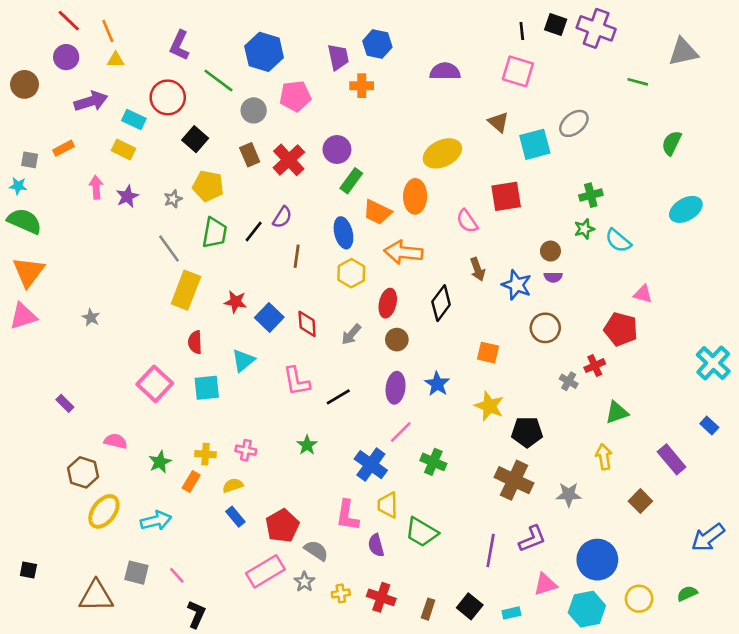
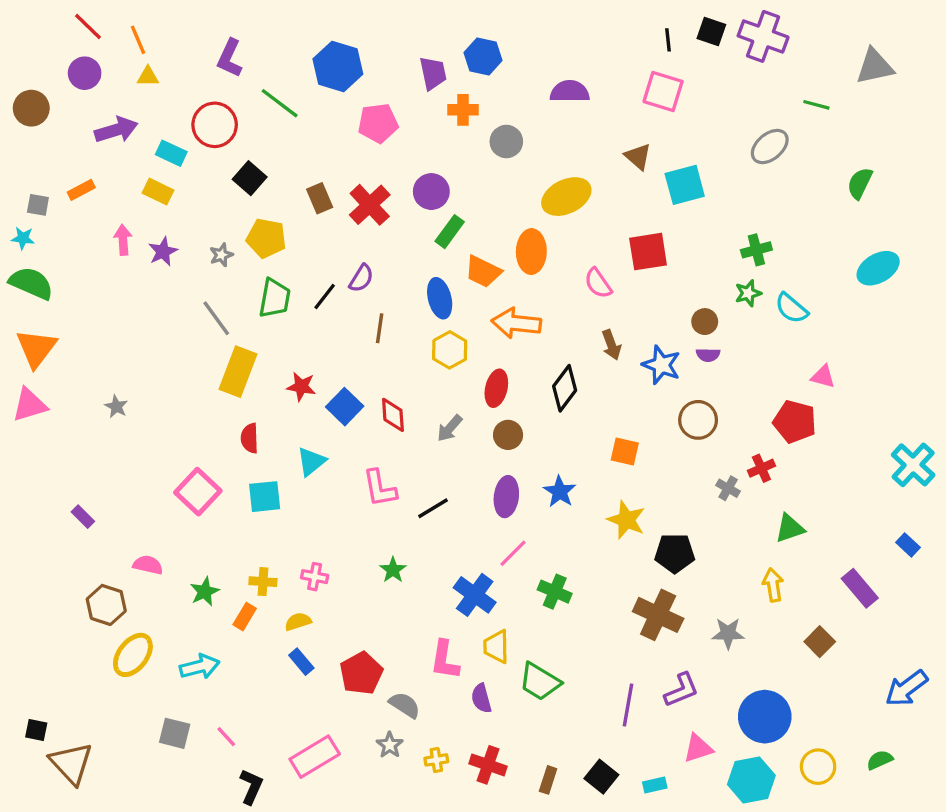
gray circle: (254, 110) -> (506, 142), moved
gray ellipse: (574, 123) -> (770, 147), moved
pink rectangle: (265, 571) -> (315, 757), moved
brown triangle: (96, 596) -> (71, 763), moved, turned 48

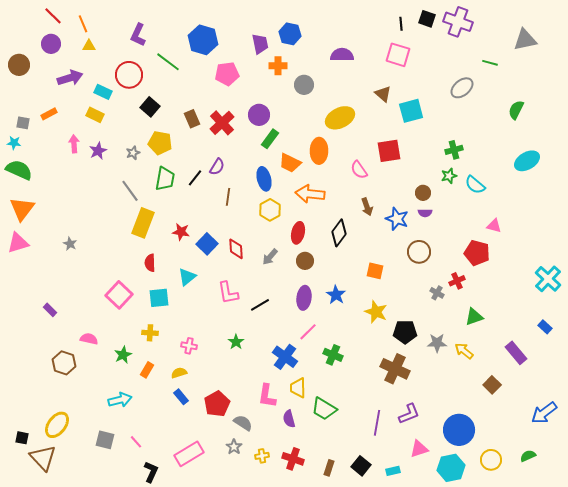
yellow cross: (263, 582) -> (150, 333), moved
yellow arrow: (773, 585) -> (464, 351), turned -42
gray star: (728, 633) -> (437, 343), moved
yellow ellipse: (133, 655) -> (57, 425), moved

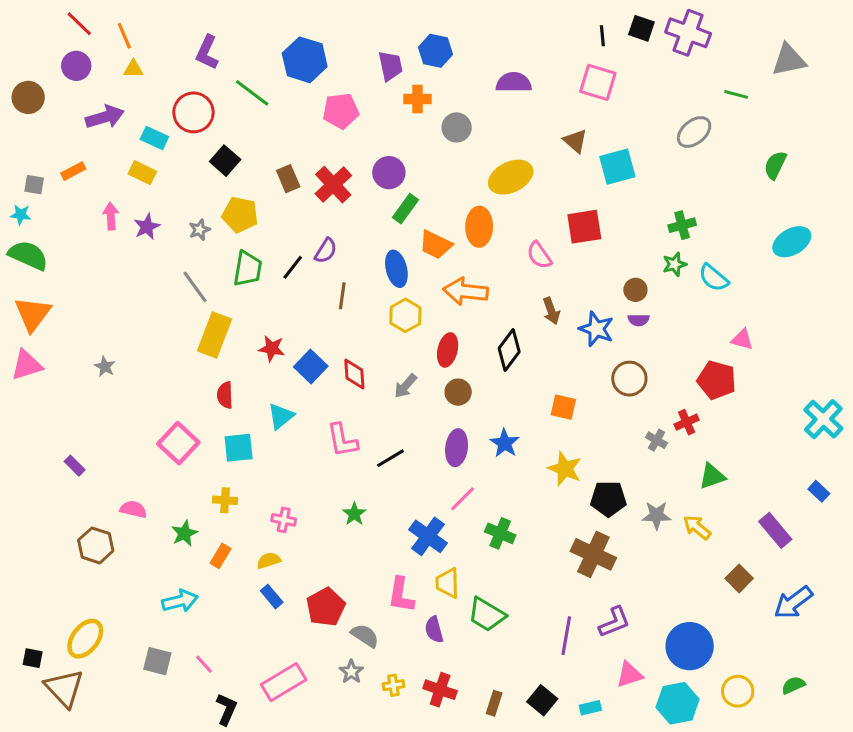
blue arrow: (544, 413) -> (793, 603), moved

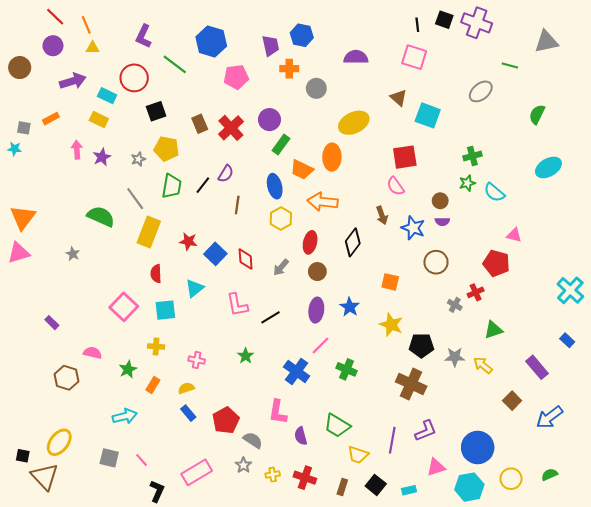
black square: (225, 161) -> (156, 111), turned 30
cyan square: (617, 167) -> (428, 115), turned 35
green semicircle: (28, 255) -> (101, 216), moved
pink semicircle: (539, 255) -> (395, 186), moved
yellow trapezoid: (448, 583) -> (358, 455), moved, turned -70

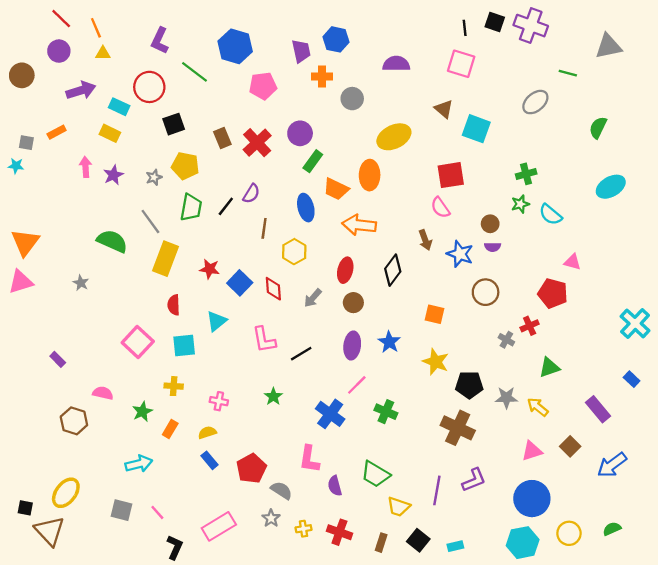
yellow hexagon: (281, 218) -> (294, 252), moved
pink triangle: (436, 467) -> (532, 451), moved

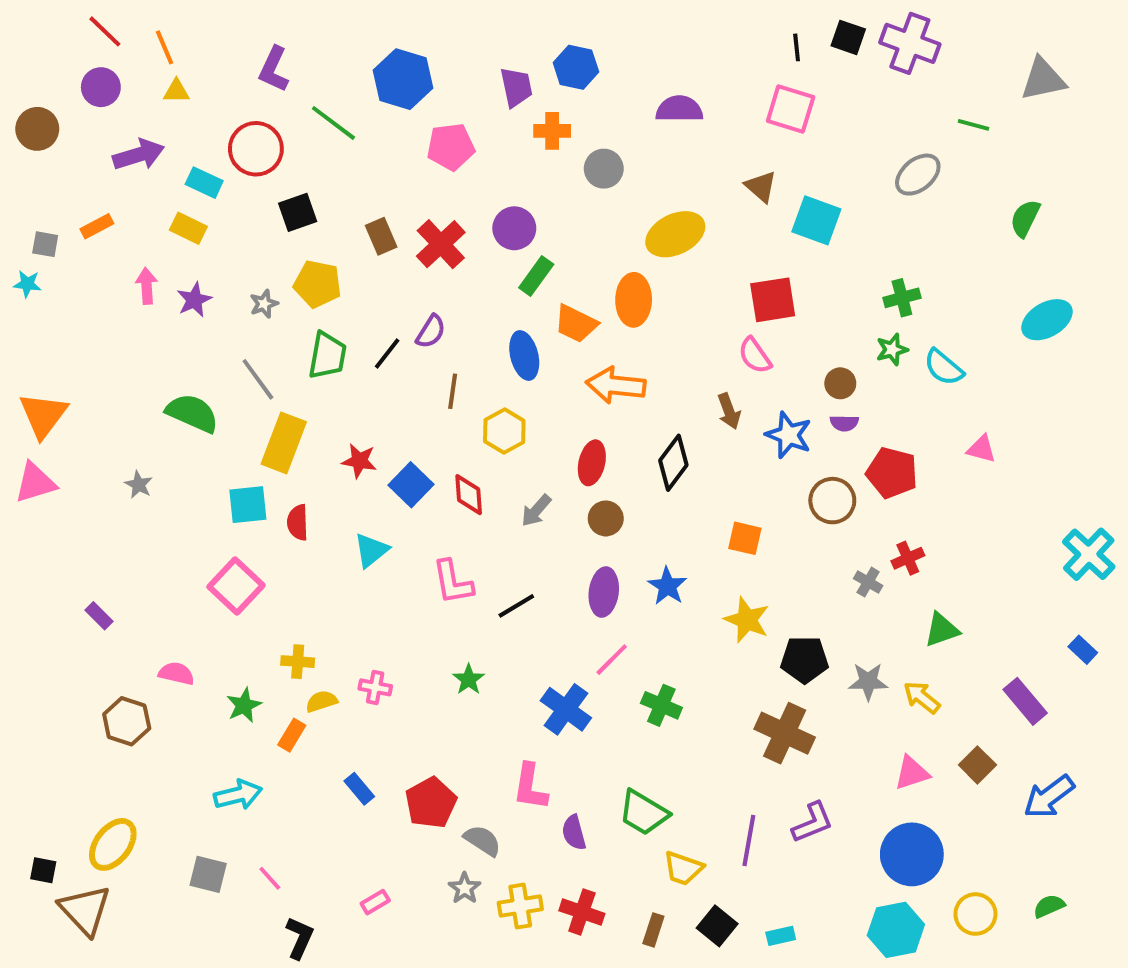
red pentagon: (553, 293) -> (892, 473), moved
cyan square: (184, 346) -> (248, 505), moved
yellow semicircle: (207, 432) -> (322, 701), moved
pink rectangle: (219, 526) -> (375, 902), size x0.5
yellow cross: (303, 529) -> (520, 906), size x1.5

